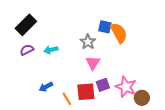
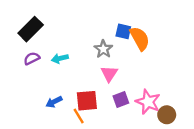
red square: (86, 92) -> (87, 101), moved

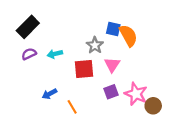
pink triangle: (109, 74) -> (112, 65), moved
red square: (87, 101) -> (84, 69), moved

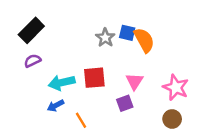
gray star: (95, 45) -> (105, 38), moved
cyan arrow: (55, 54) -> (62, 83), moved, size x1.5
pink triangle: (112, 65) -> (134, 81), moved
pink star: (136, 94) -> (176, 87), moved

